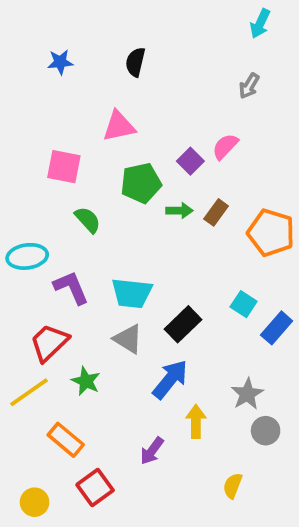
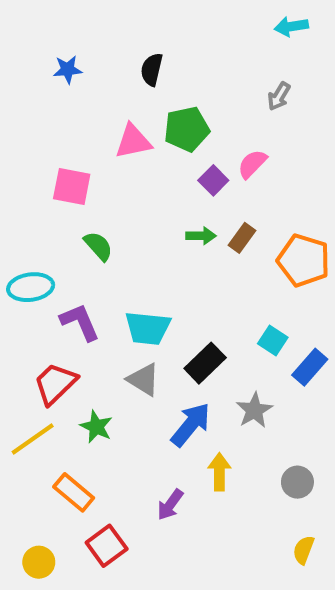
cyan arrow: (260, 24) -> (291, 26), turned 56
green pentagon: (141, 183) -> (187, 129), moved
gray star: (247, 394) -> (254, 410), moved
yellow semicircle: (233, 486) -> (304, 550), moved

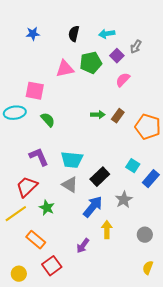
cyan arrow: (291, 26) -> (107, 34), moved
purple square: (213, 180) -> (117, 56), moved
cyan ellipse: (31, 287) -> (15, 113), moved

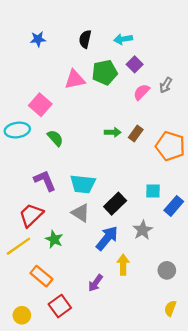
gray arrow: (136, 47) -> (166, 85), moved
pink square: (35, 91) -> (40, 105), turned 30
cyan square: (133, 166) -> (153, 191), turned -32

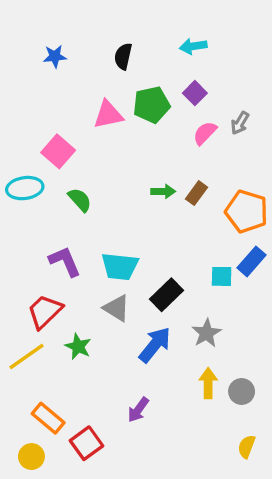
cyan arrow: (123, 39) -> (193, 46), moved
blue rectangle: (174, 206) -> (252, 261), moved
yellow arrow: (123, 265) -> (208, 383), moved
orange rectangle: (41, 276) -> (48, 418), moved

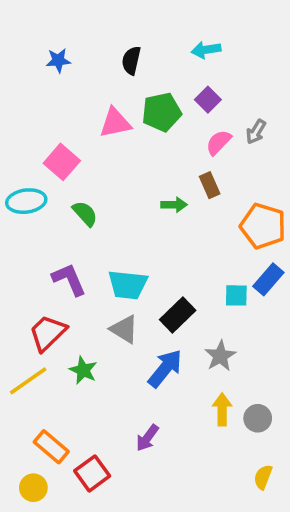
brown rectangle: (197, 193) -> (210, 185), moved, turned -60

